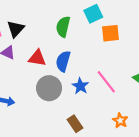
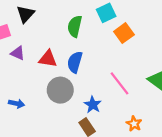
black triangle: (16, 29) -> (26, 14), moved
orange square: (111, 33) -> (124, 33), turned -30
blue star: (80, 86) -> (93, 105), moved

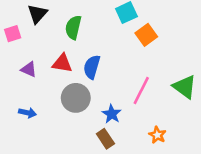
green semicircle: (75, 26) -> (73, 27), moved
purple triangle: (18, 53) -> (29, 69), moved
pink line: (120, 83) -> (141, 90), turned 65

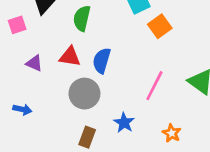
blue arrow: (28, 113) -> (22, 109), moved
blue star: (112, 114) -> (124, 123), moved
brown rectangle: (105, 139) -> (87, 137), moved, turned 54

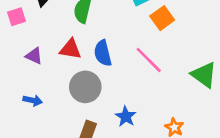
blue semicircle: (102, 61) -> (103, 53), turned -30
pink line: (154, 86) -> (149, 60), moved, turned -72
blue arrow: (22, 109) -> (33, 100), moved

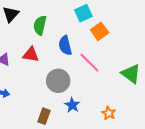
blue semicircle: (103, 53) -> (65, 45), moved
gray circle: (85, 87) -> (58, 81), moved

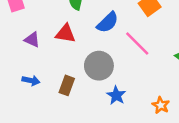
blue semicircle: (65, 45) -> (108, 22), turned -120
brown rectangle: (44, 116) -> (67, 85), moved

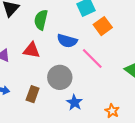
blue semicircle: (108, 22) -> (67, 41), turned 60

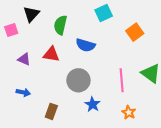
orange square: (103, 26) -> (135, 32), moved
pink line: (92, 59) -> (122, 80), moved, turned 40
brown rectangle: (33, 94) -> (51, 111), moved

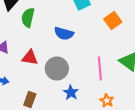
green semicircle: (60, 25) -> (28, 18), moved
red triangle: (51, 54) -> (30, 58), moved

